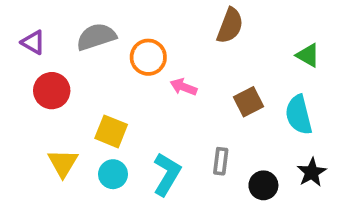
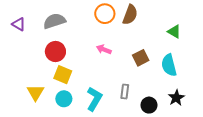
orange circle: (148, 57) -> (105, 14), moved
red circle: (52, 91) -> (55, 52), moved

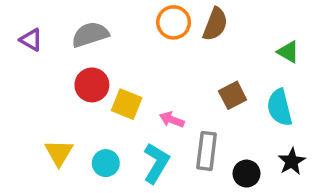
pink arrow: (104, 49) -> (172, 120), moved
yellow square: (63, 75) -> (127, 104), moved
gray rectangle: (125, 91) -> (207, 151), size x1.5

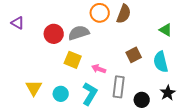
gray semicircle: (90, 35) -> (79, 33), moved
red circle: (92, 85) -> (54, 34), moved

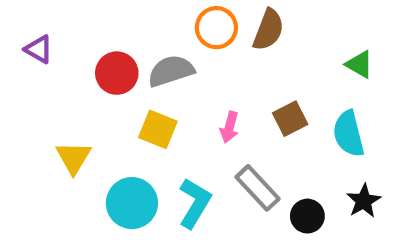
pink arrow: (99, 69) -> (229, 127), moved, turned -96
gray rectangle: (119, 87) -> (258, 188), turned -50
yellow triangle: (34, 88) -> (73, 158), moved
cyan circle: (61, 94) -> (132, 203), size x1.5

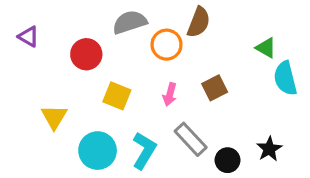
orange circle: (216, 28) -> (167, 45), moved
gray semicircle: (171, 71) -> (130, 22), moved
cyan semicircle: (349, 134) -> (285, 78), moved

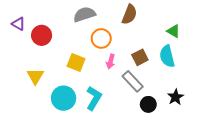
orange circle: (167, 45) -> (101, 38), moved
red circle: (86, 54) -> (42, 35), moved
cyan semicircle: (285, 78) -> (167, 56), moved
gray rectangle: (191, 139) -> (133, 81), moved

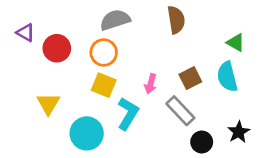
brown semicircle: (129, 14) -> (176, 20), turned -30
orange circle: (101, 38) -> (104, 52), moved
cyan L-shape: (94, 98) -> (128, 114), moved

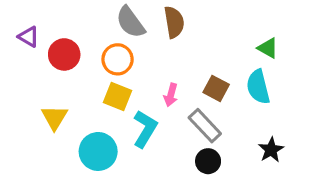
gray semicircle: (115, 20) -> (130, 22), turned -108
brown semicircle: (176, 20) -> (174, 22), moved
brown square: (190, 78) -> (216, 88), turned -35
black circle: (202, 142) -> (208, 161), moved

